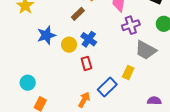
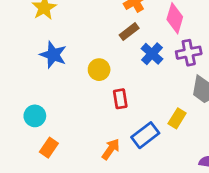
brown rectangle: (78, 14) -> (129, 32), moved
blue star: (46, 35) -> (53, 55), moved, turned 30
blue cross: (89, 39) -> (152, 54), moved

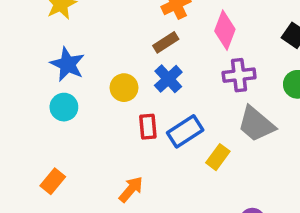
blue cross: (152, 54) -> (168, 79), moved
cyan circle: (35, 116) -> (64, 107), moved
blue rectangle: (145, 135) -> (185, 131), moved

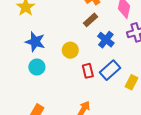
blue cross: (168, 79) -> (106, 40), moved

